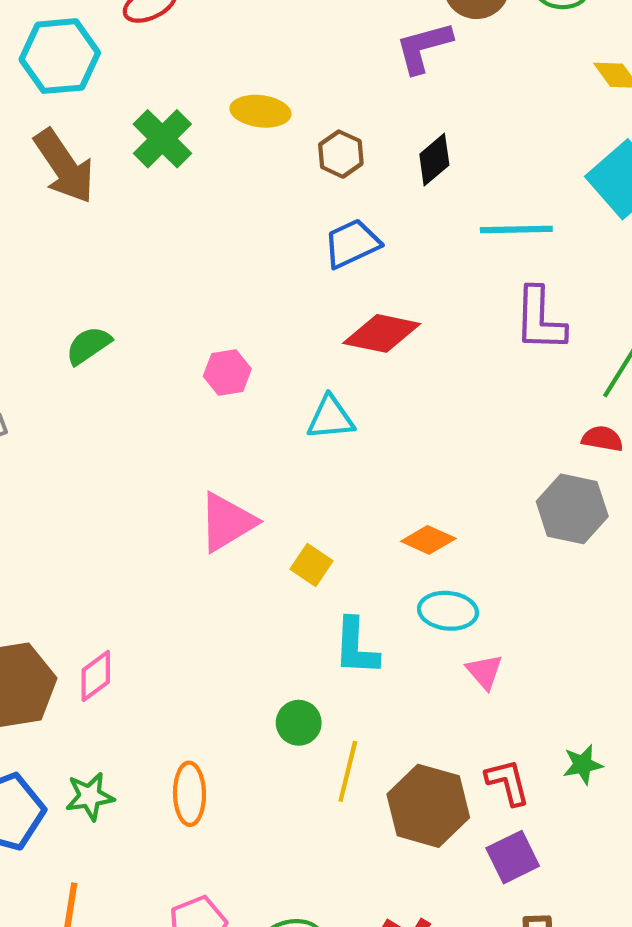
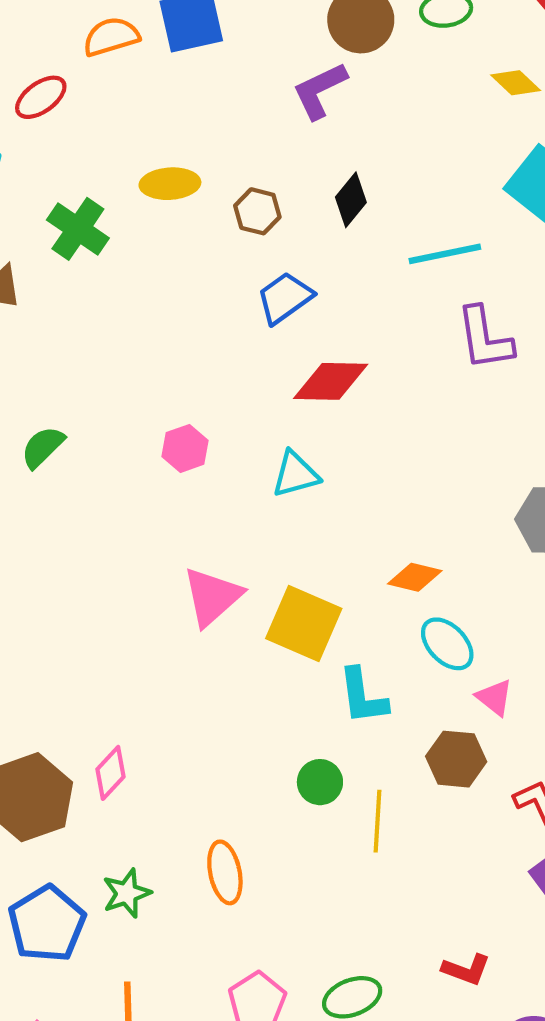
yellow square: (312, 565) -> (304, 624), size x1.8
cyan ellipse: (448, 611) -> (447, 644), turned 50
brown hexagon: (428, 806) -> (456, 759), moved, size x0.7

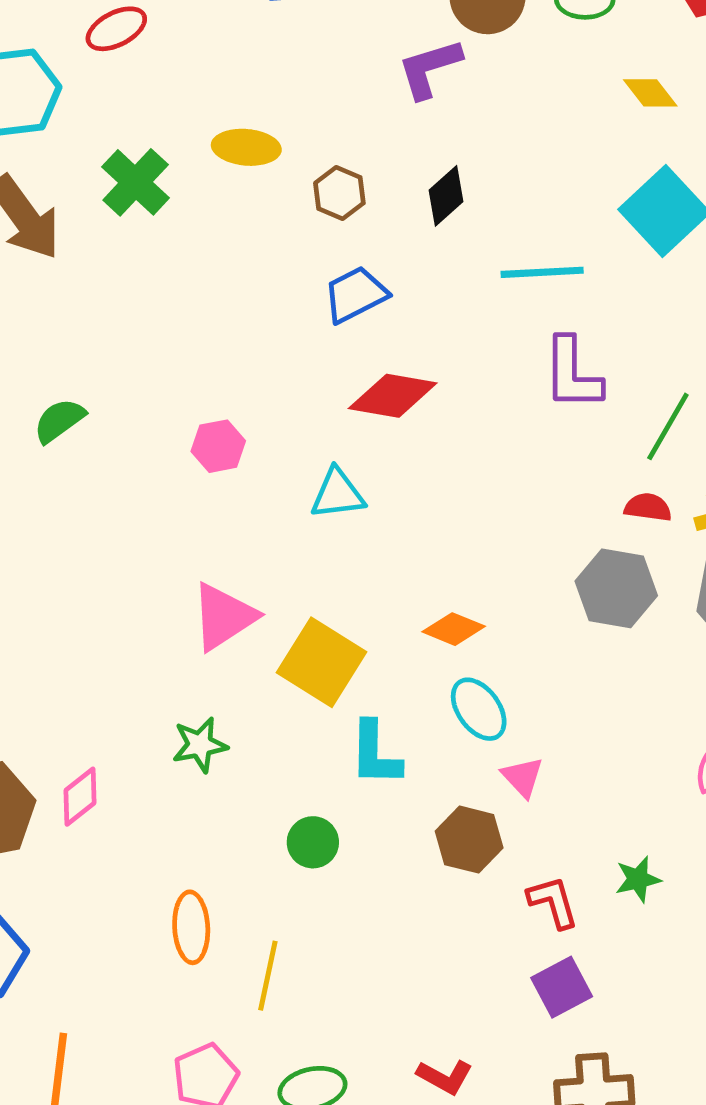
yellow line: (377, 821) -> (268, 976), moved
green star: (127, 893) -> (200, 745), moved

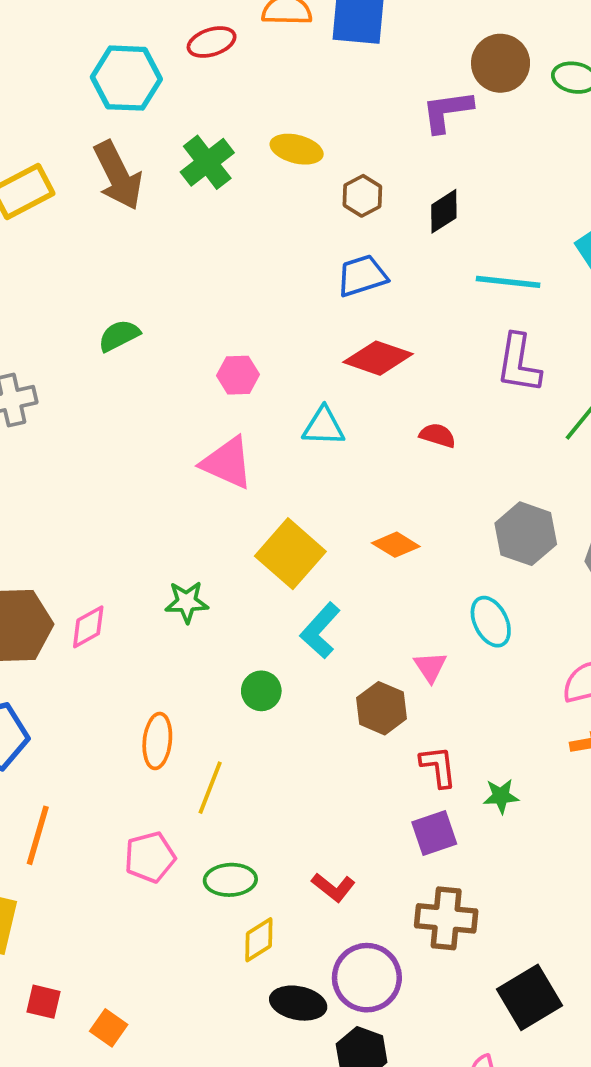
red semicircle: (648, 507) -> (438, 435), moved
pink triangle: (224, 617) -> (227, 463), moved, turned 48
cyan ellipse: (479, 709) -> (491, 622), moved
cyan L-shape: (375, 754) -> (320, 631), turned 32
green star: (638, 879) -> (501, 796), moved

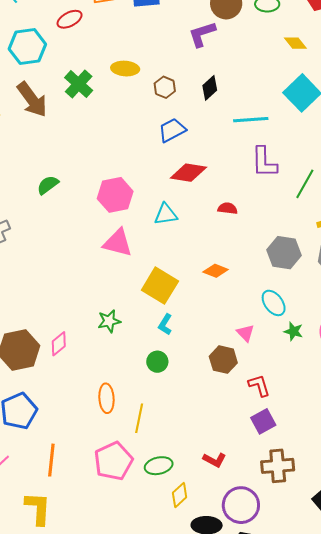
pink hexagon: (238, 375) -> (115, 195), size x1.6
cyan L-shape: (320, 631) -> (165, 324), moved, size x0.7
green star: (501, 796) -> (293, 331), moved, turned 30
pink pentagon: (150, 857) -> (113, 461), size x1.4

